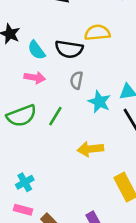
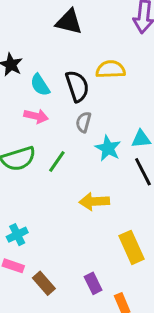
black semicircle: (69, 49) -> (77, 86), turned -120

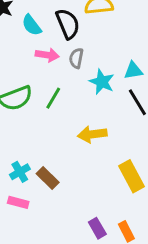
pink arrow: (36, 116) -> (47, 55), moved
brown rectangle: (44, 283) -> (48, 178), moved
purple rectangle: (93, 283) -> (97, 228), moved

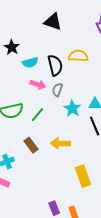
cyan semicircle: (32, 25) -> (30, 62), turned -77
brown rectangle: (48, 178) -> (31, 145), moved

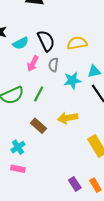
yellow semicircle: (78, 56) -> (77, 43), moved
pink arrow: (38, 84) -> (33, 64), turned 112
cyan star: (72, 108) -> (72, 80), turned -30

